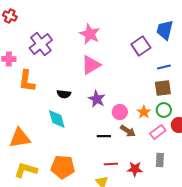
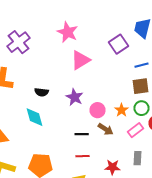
pink triangle: (91, 65) -> (80, 60), moved
red line: (111, 164) -> (82, 156), moved

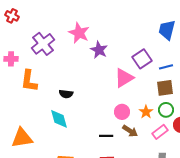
pink star: (68, 32) -> (79, 33), moved
purple square: (118, 44) -> (142, 59), moved
pink triangle: (80, 60) -> (124, 78), moved
purple star: (74, 97) -> (99, 50), moved

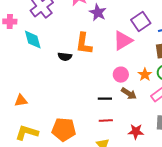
orange L-shape: (29, 81) -> (84, 44), moved
cyan diamond: (59, 119) -> (33, 40), moved
orange triangle: (22, 138) -> (21, 101), size x0.6

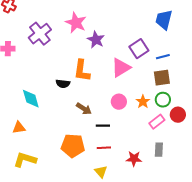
cyan diamond: (33, 40) -> (31, 99), moved
brown arrow: (129, 94) -> (84, 109), moved
orange pentagon: (64, 130) -> (73, 146), moved

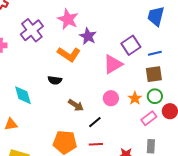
orange L-shape: (82, 71) -> (69, 54), moved, turned -65
black line: (103, 126) -> (95, 122), turned -40

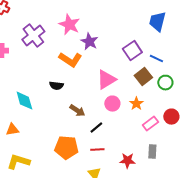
blue line: (155, 53) -> (156, 59), turned 40
pink triangle: (113, 64) -> (106, 80), moved
brown square: (154, 74) -> (143, 77), moved, turned -30
green circle: (155, 96) -> (165, 83), moved

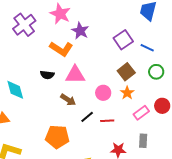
brown square: (143, 77) -> (126, 72), moved
pink triangle: (106, 80) -> (75, 75), moved, turned 30
red line: (97, 150) -> (107, 121), moved

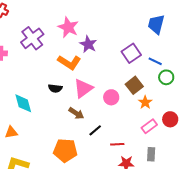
green circle: (156, 72) -> (166, 77), moved
pink triangle: (75, 75) -> (83, 88), turned -35
pink circle: (103, 93) -> (111, 97), moved
orange star: (127, 93) -> (145, 102), moved
red line: (107, 121) -> (117, 144), moved

